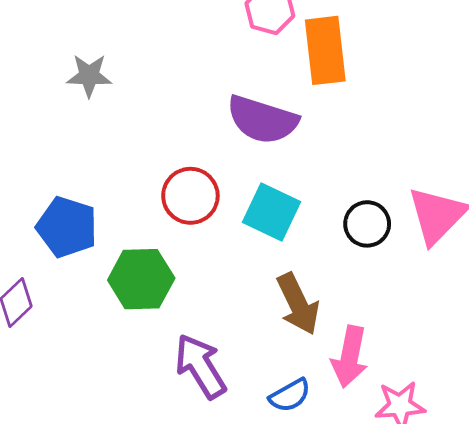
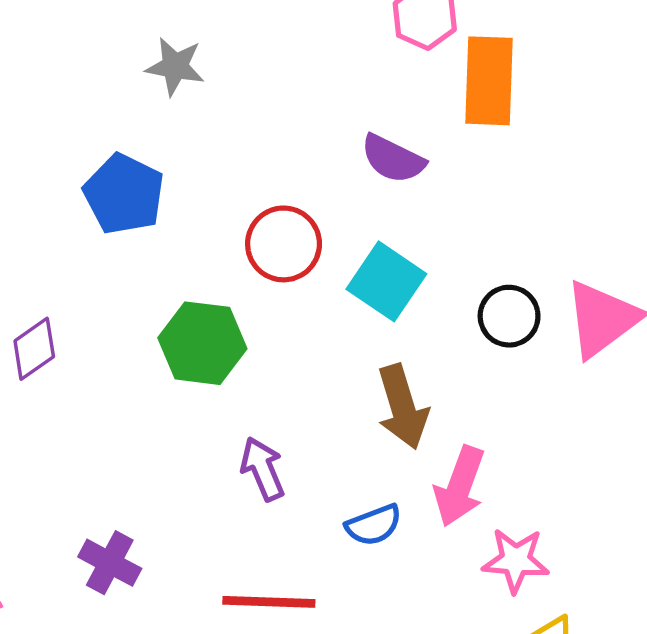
purple semicircle: (262, 120) -> (393, 159), size x0.7
blue pentagon: (67, 227) -> (124, 194), moved
purple arrow: (200, 366) -> (263, 469), size x0.7

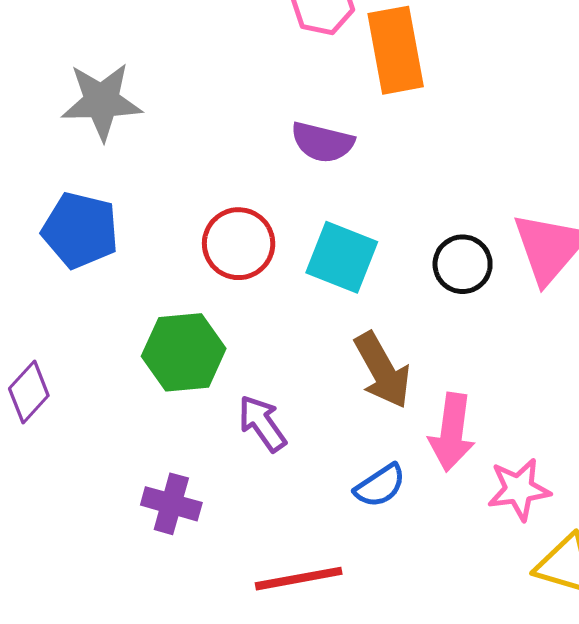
gray star: (175, 66) -> (102, 101), size x1.4
purple arrow: (263, 469) -> (262, 423), moved
purple cross: (110, 563) -> (171, 504), moved

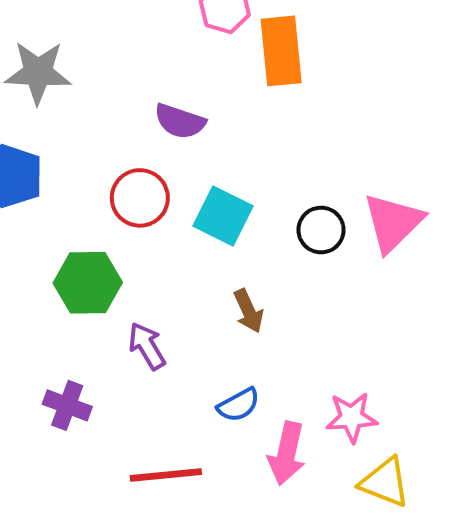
purple semicircle: (322, 142) -> (180, 121), moved
brown arrow: (382, 370) -> (248, 311), size x0.7
pink arrow: (452, 432) -> (287, 453), moved

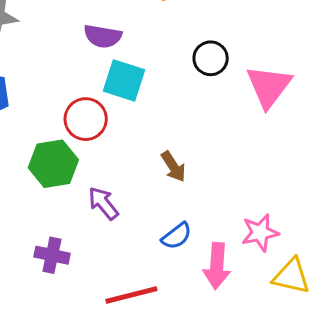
red circle: (140, 198) -> (86, 119), moved
cyan square: (223, 216) -> (124, 80), moved
black circle: (321, 230) -> (211, 58), moved

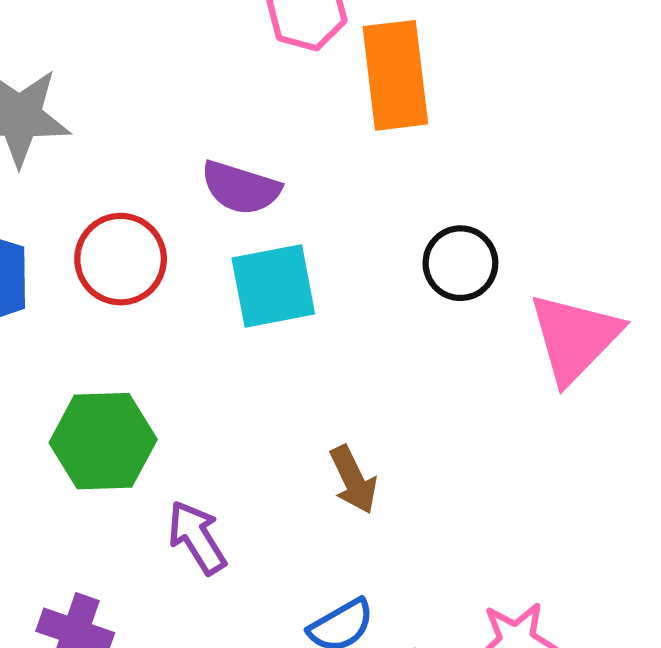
cyan square: (124, 80) -> (273, 286), turned -36
red circle: (86, 119) -> (121, 259), moved

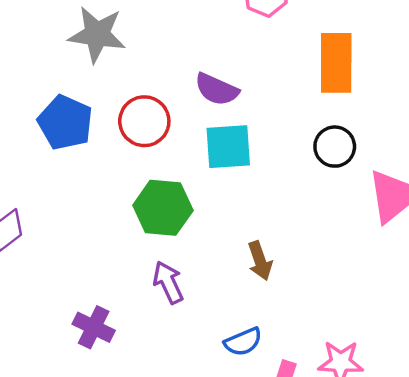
orange rectangle: (395, 75) -> (336, 63), moved
green hexagon: (103, 441) -> (163, 208), moved

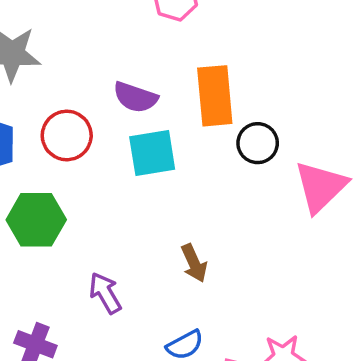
orange rectangle: (336, 63) -> (215, 96), moved
green hexagon: (163, 208) -> (36, 220), moved

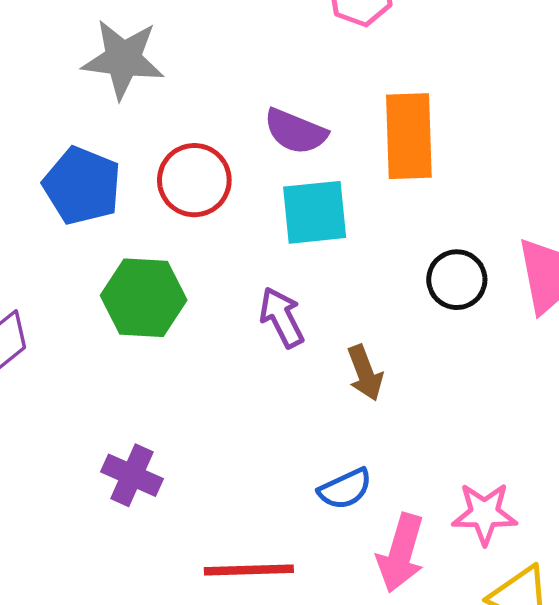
black circle: (258, 143) -> (457, 280), moved
purple arrow: (105, 293) -> (282, 317), moved

